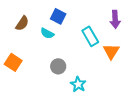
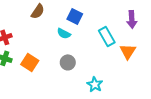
brown semicircle: (22, 23) -> (38, 11), moved
gray circle: (58, 66) -> (68, 62), moved

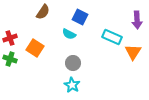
cyan rectangle: (107, 36) -> (112, 37), turned -36
orange square: (30, 62) -> (35, 48), moved
cyan star: (95, 84) -> (72, 85), moved

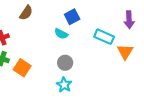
brown semicircle: (43, 12) -> (26, 13), moved
blue square: (80, 17) -> (72, 17), turned 35
orange square: (35, 48) -> (22, 68), moved

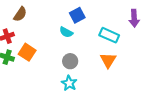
brown semicircle: (26, 13) -> (20, 14), moved
orange triangle: (125, 52) -> (108, 60), moved
orange square: (22, 68) -> (27, 52), moved

